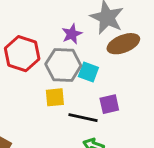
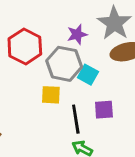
black line: (83, 118) -> (76, 119), turned 60

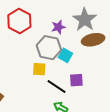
red hexagon: (25, 46) -> (19, 21), moved
black line: (76, 119) -> (56, 86), turned -48

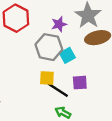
cyan square: (65, 55) -> (67, 55), turned 32
yellow square: (39, 69) -> (47, 78), moved

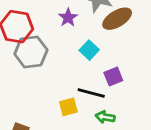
gray hexagon: (49, 47) -> (31, 52), moved
yellow square: (47, 78) -> (68, 107), moved

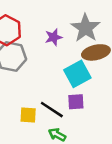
cyan square: (89, 50) -> (77, 74), moved, size x1.5

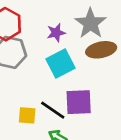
cyan square: (77, 74) -> (60, 64), moved
purple square: (76, 102) -> (79, 102), size x1.5

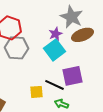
purple star: (56, 33) -> (56, 34), moved

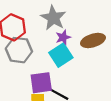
gray star: (72, 17) -> (53, 18), moved
purple square: (73, 76) -> (41, 83), moved

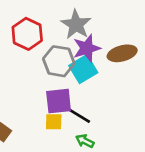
purple star: (63, 37) -> (87, 48), size x1.5
gray hexagon: (19, 50) -> (59, 61), moved

